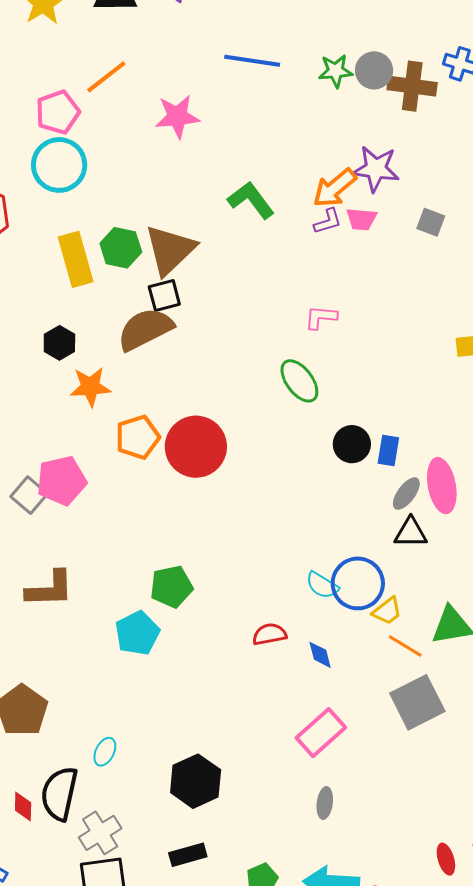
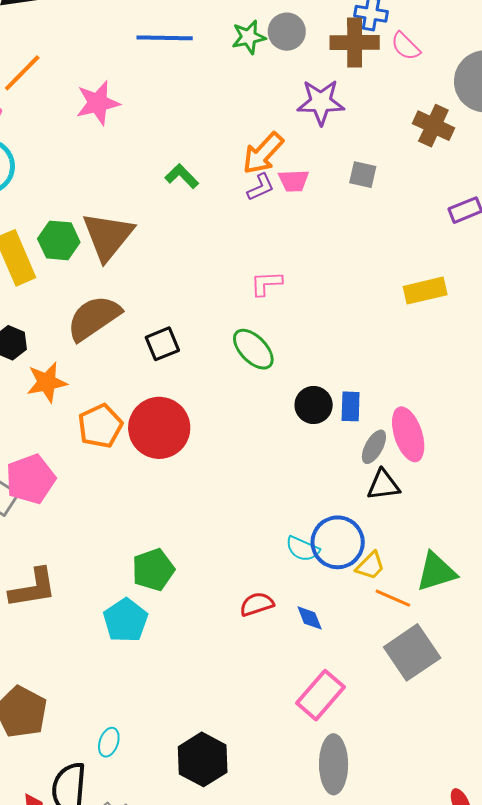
brown cross: (412, 86) -> (355, 43), moved
purple star: (376, 169) -> (321, 102), moved
green L-shape: (251, 200) -> (182, 176), size x0.7
black square: (164, 296) -> (162, 344), moved
gray ellipse: (325, 803) -> (334, 764), size x1.8

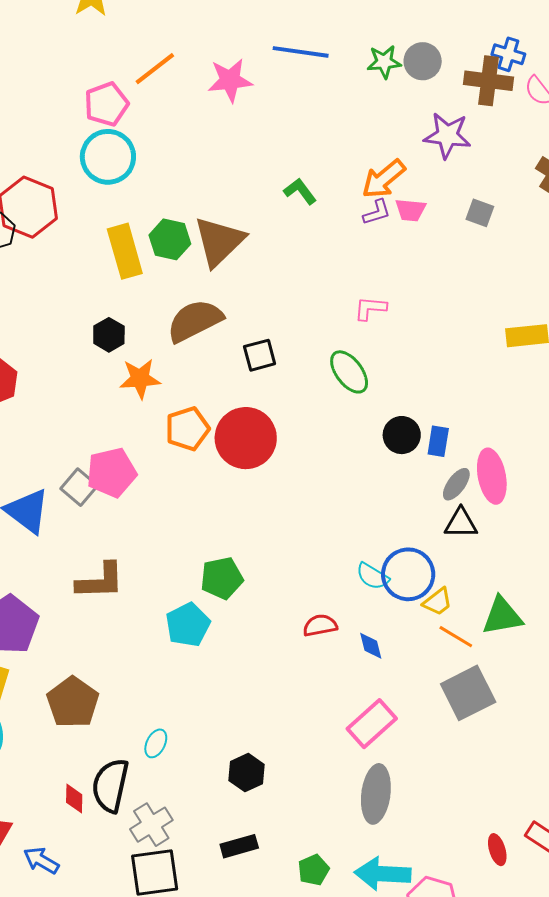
pink star: (98, 103) -> (230, 80), moved
black hexagon: (203, 759) -> (247, 773), size x0.7

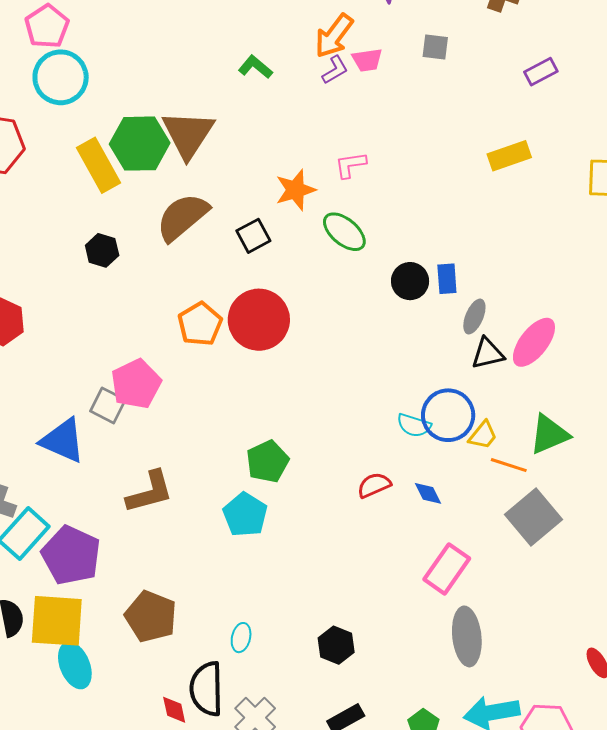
green hexagon: (170, 239) -> (140, 144), size x1.4
orange star: (140, 379) -> (295, 190), moved
pink ellipse: (492, 476) -> (534, 342), moved, turned 62

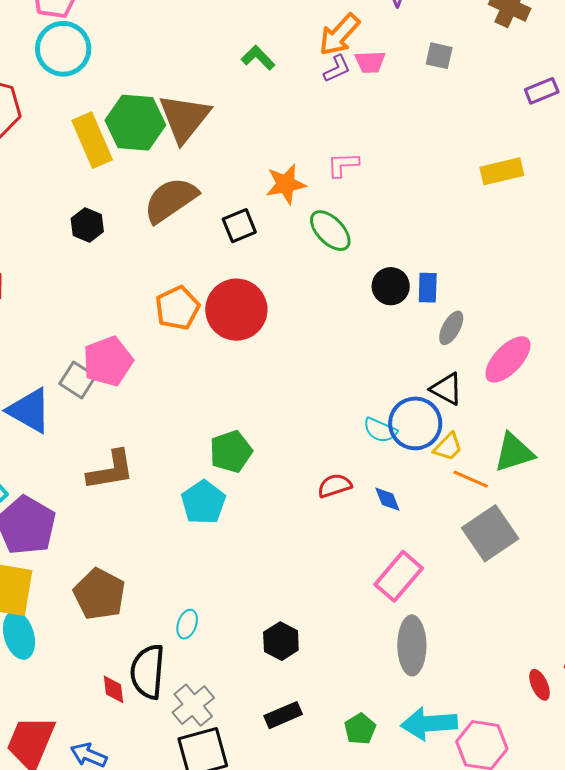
black triangle: (488, 353) -> (447, 389), moved, turned 36

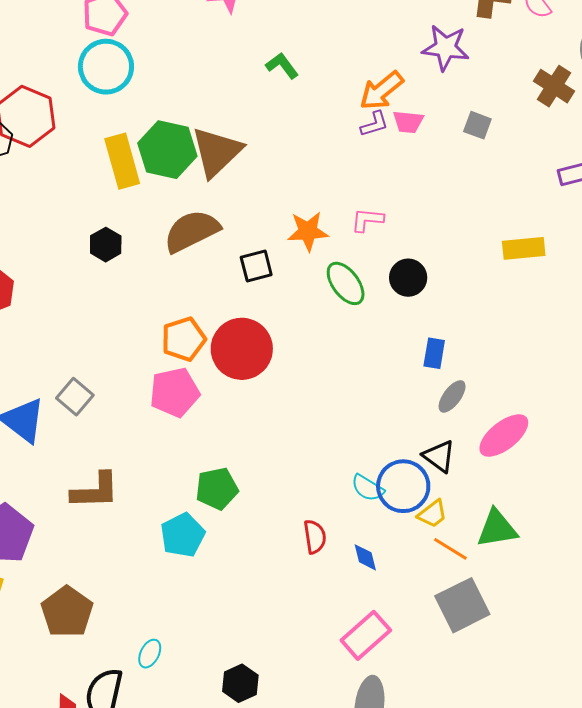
green L-shape: (258, 58) -> (282, 66), moved
black circle: (391, 286) -> (408, 278), moved
pink pentagon: (108, 361) -> (175, 392), moved
red semicircle: (335, 486) -> (315, 537), turned 92

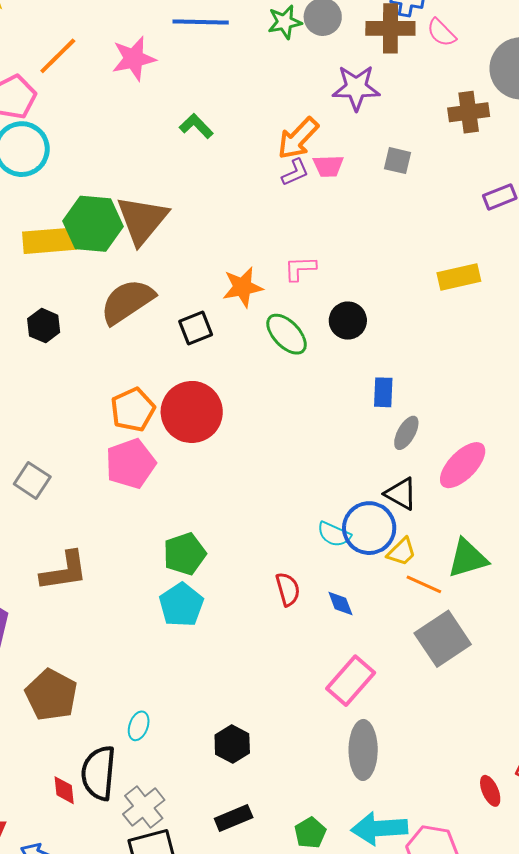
brown cross: (554, 86) -> (469, 112), turned -33
yellow rectangle: (122, 161) -> (50, 241), turned -72
cyan pentagon: (183, 535) -> (181, 605), moved

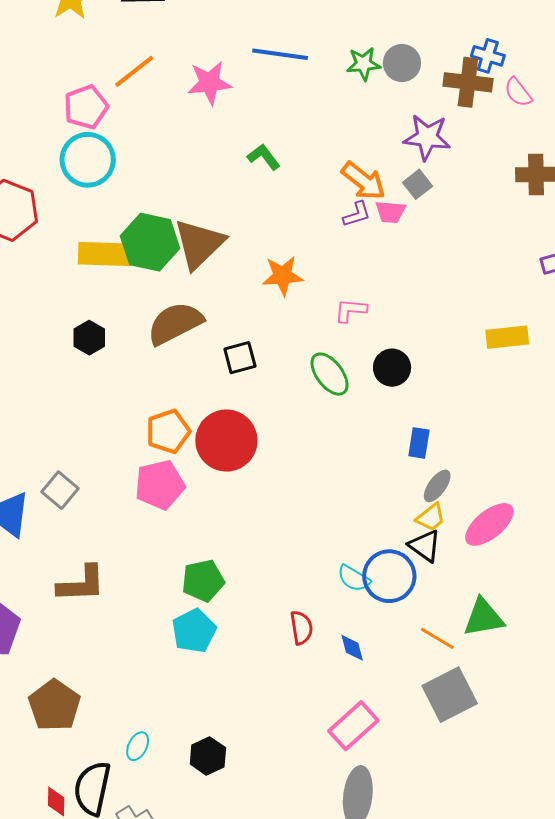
orange arrow: (298, 138) -> (363, 181), turned -102
gray square: (397, 161) -> (417, 184), moved, turned 32
orange star: (243, 287) -> (283, 276), moved
yellow trapezoid: (402, 552) -> (431, 517), moved
black hexagon: (232, 744) -> (208, 756), moved

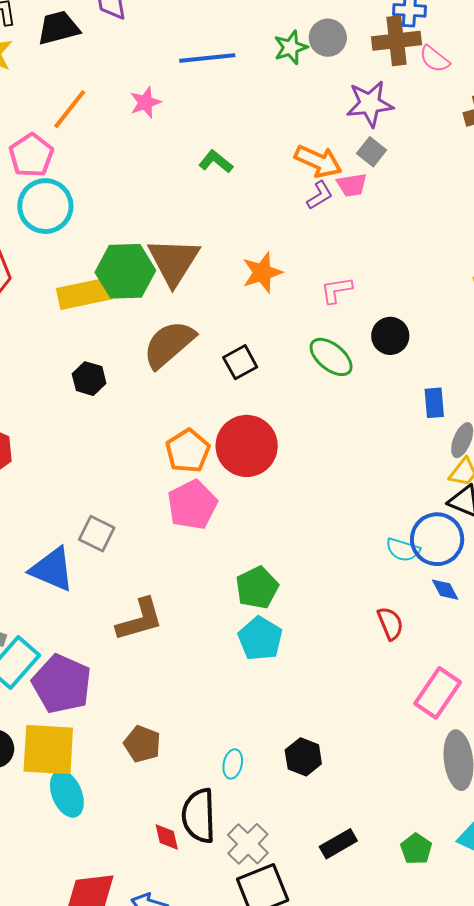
pink star: (209, 83) -> (145, 102), size x0.7
pink semicircle: (518, 92) -> (435, 59), moved
red semicircle: (301, 628) -> (390, 623), moved
blue diamond: (352, 648) -> (445, 590), moved
brown pentagon: (54, 705) -> (142, 744), size x0.7

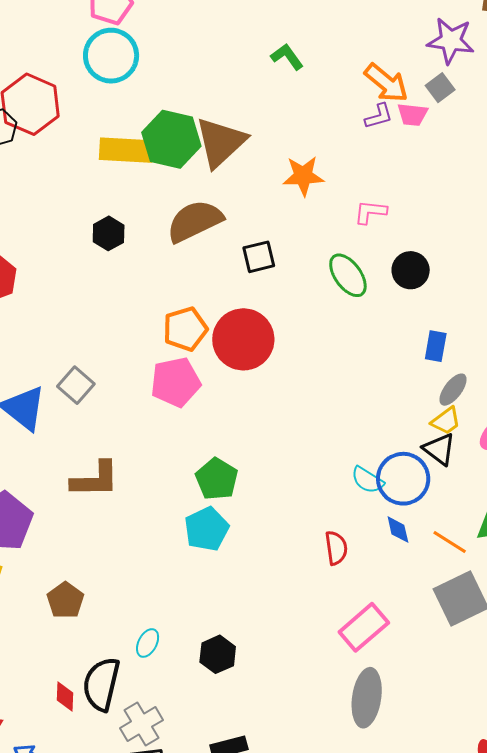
green pentagon: (257, 588) -> (217, 479), turned -30

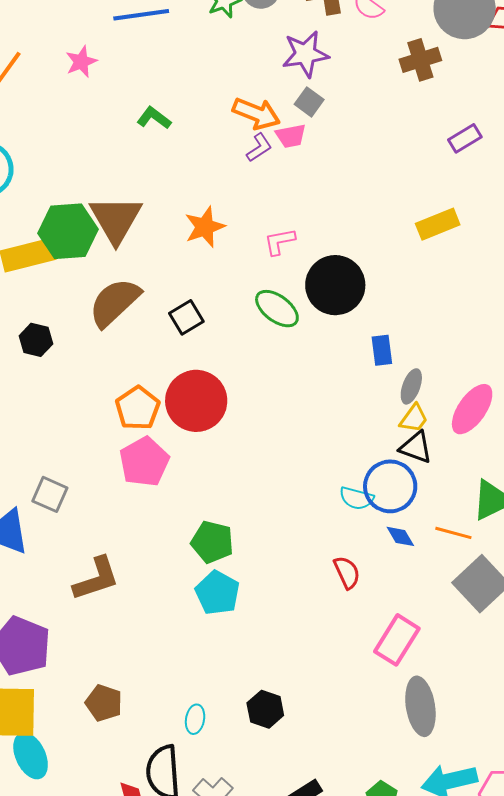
black circle: (411, 270) -> (335, 285), size x1.6

